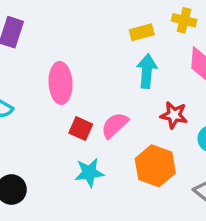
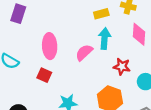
pink semicircle: (115, 125) -> (84, 53), moved
red square: (81, 129) -> (44, 75), moved

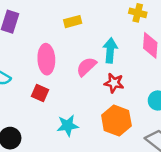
yellow rectangle: (101, 14) -> (73, 22), moved
red star: (122, 67) -> (114, 83), moved

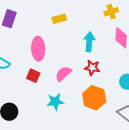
yellow cross: (138, 13) -> (111, 12), turned -32
pink semicircle: (86, 67) -> (63, 74), moved

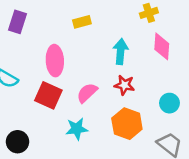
red square: (33, 76) -> (48, 95), size x1.5

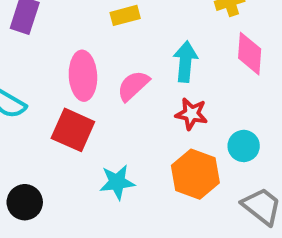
pink semicircle: (87, 93) -> (133, 86), moved
cyan circle: (169, 103) -> (244, 146), moved

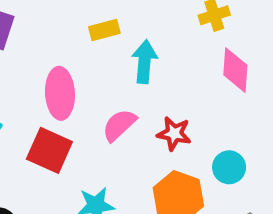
cyan arrow: (185, 62) -> (145, 62), moved
pink semicircle: (133, 86) -> (119, 125), moved

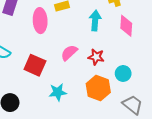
cyan arrow: (145, 62) -> (95, 21), moved
pink ellipse: (60, 93) -> (40, 21), moved

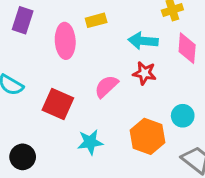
cyan arrow: (95, 21) -> (143, 41), turned -90
red star: (96, 57) -> (145, 73), moved

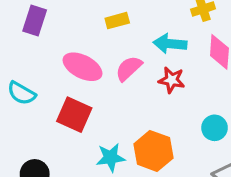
pink ellipse: (65, 41) -> (83, 67), moved, turned -60
pink semicircle: (106, 86) -> (129, 68), moved
orange hexagon: (147, 136) -> (153, 151), moved

